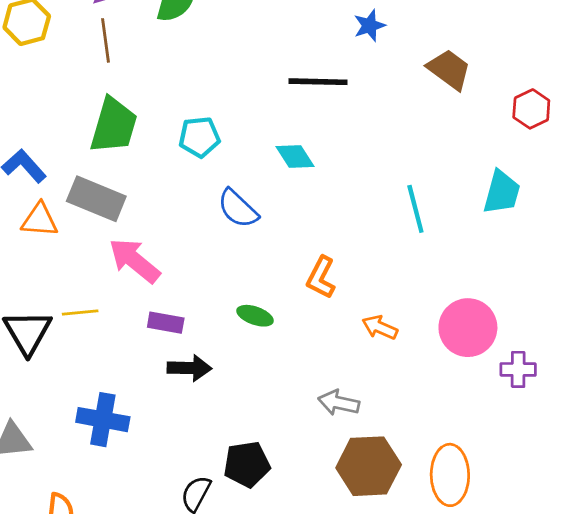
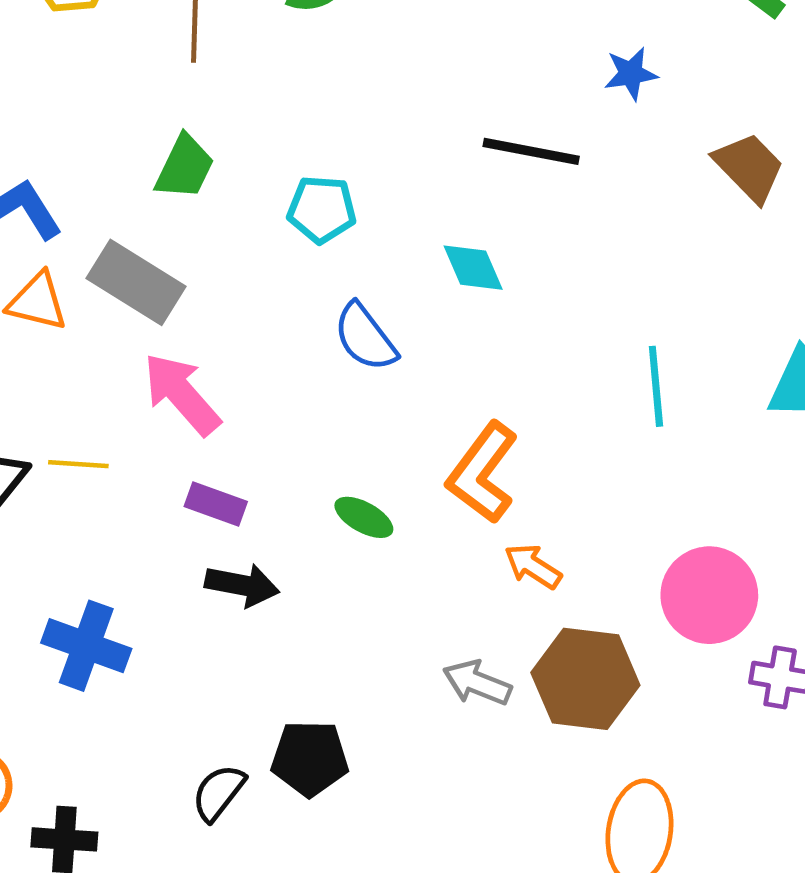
green trapezoid: (114, 126) -> (185, 167), size x0.7
orange L-shape: (321, 277) -> (482, 473), size x1.4
orange arrow: (380, 327) -> (533, 566), moved
brown hexagon: (369, 466) -> (585, 679), moved

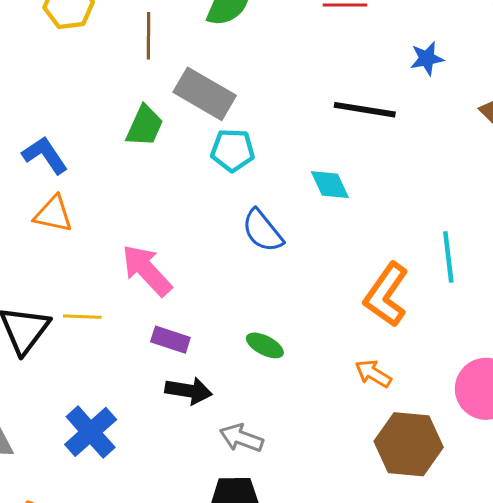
gray rectangle: (136, 282) -> (205, 94), moved
orange L-shape: (482, 473) -> (386, 295), moved
blue cross: (86, 646) -> (91, 432), turned 30
gray arrow: (477, 683) -> (241, 438), moved

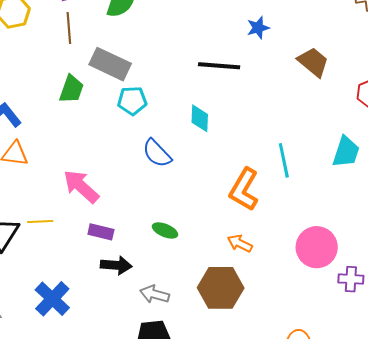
cyan diamond: (330, 185) -> (200, 118), turned 32
brown hexagon: (409, 444) -> (221, 288), moved

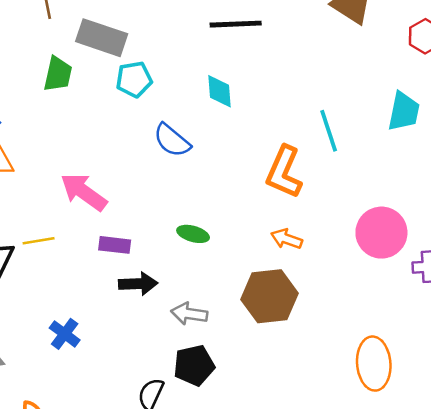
blue cross: (52, 299) -> (65, 334), size x0.7

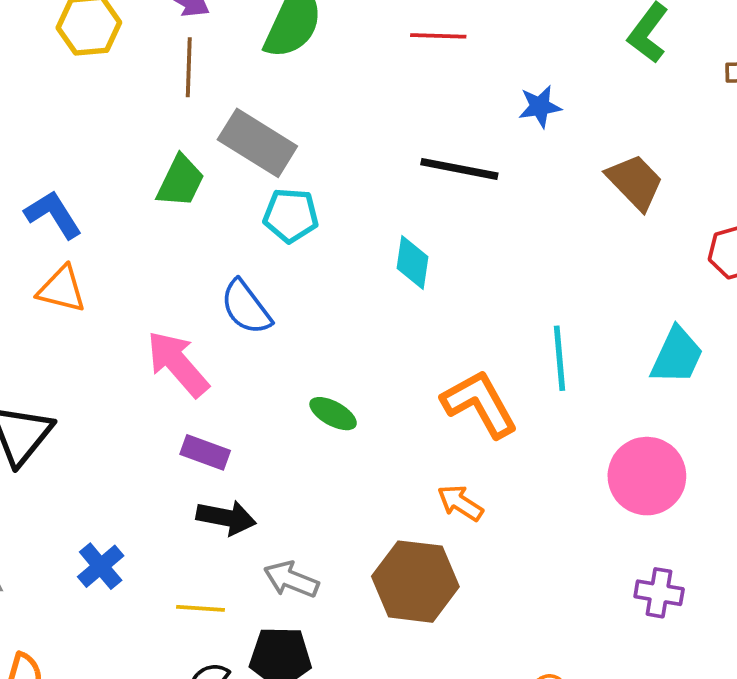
blue semicircle: (172, 140) -> (246, 307), moved
orange L-shape: (284, 172) -> (480, 404), turned 114
pink circle: (381, 233) -> (647, 476), moved
green ellipse: (193, 234) -> (333, 414), moved
yellow line: (39, 241) -> (200, 608), moved

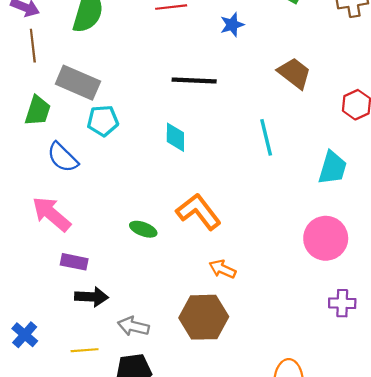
blue star: (540, 107) -> (232, 25), moved
blue semicircle: (246, 307) -> (63, 157), moved
cyan line: (560, 358) -> (266, 137), moved
orange L-shape: (480, 404) -> (199, 212), moved

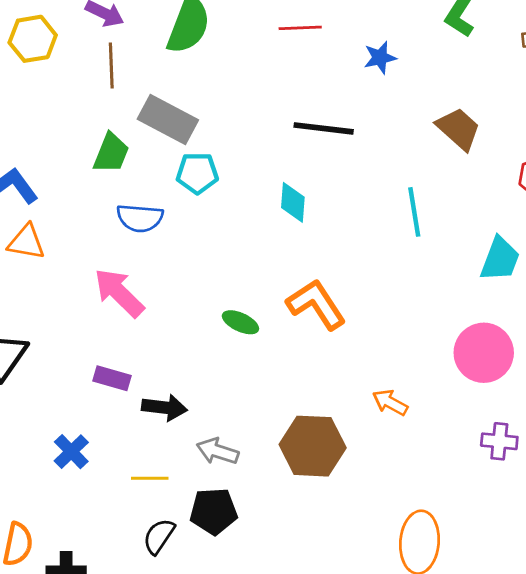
blue semicircle: (63, 157) -> (140, 218), turned -44
purple rectangle: (74, 262) -> (112, 378), moved
orange arrow: (222, 269) -> (390, 402), moved

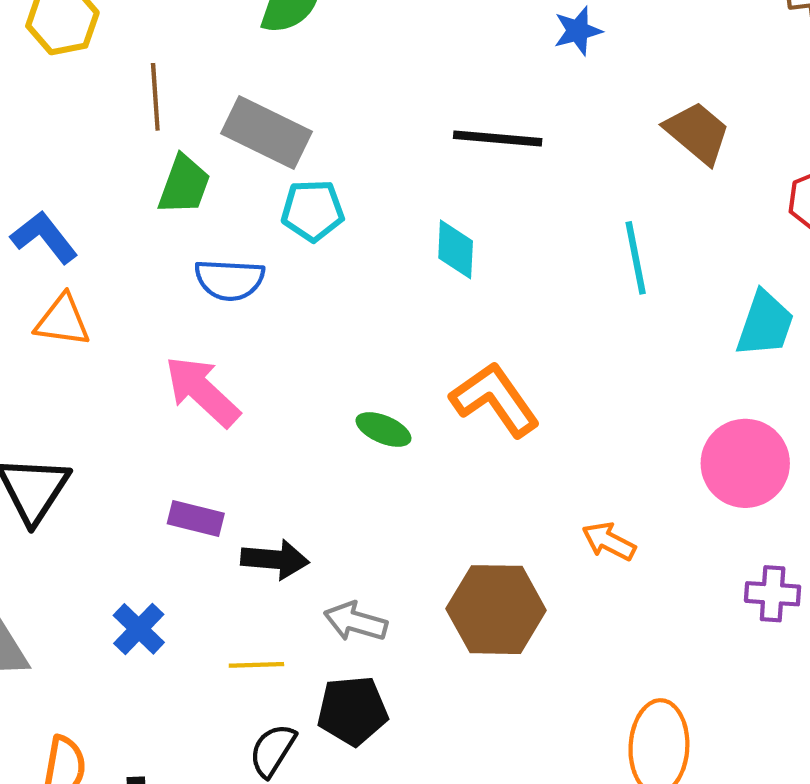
brown line: (111, 66) -> (155, 97), moved

